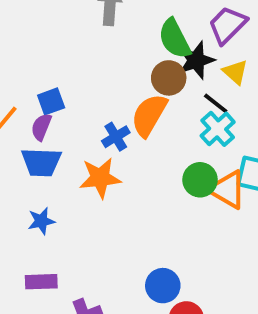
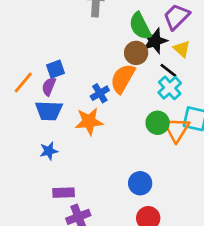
orange triangle: (227, 190) -> (176, 129), turned 32
purple rectangle: (41, 282) -> (64, 193), moved
blue circle: (163, 286) -> (140, 183), moved

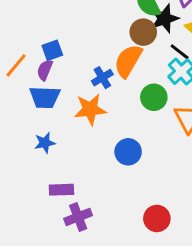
green circle: (158, 123) -> (154, 97), moved
blue circle: (140, 183) -> (128, 152), moved

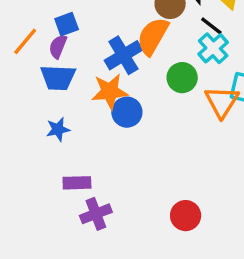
blue cross: (102, 78) -> (123, 55), size x1.5
blue circle: (128, 152) -> (127, 112), moved

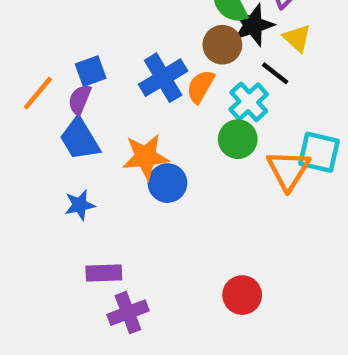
orange semicircle: (153, 36) -> (200, 86), size x0.7
cyan cross: (213, 48) -> (249, 102), moved
blue cross: (123, 55) -> (163, 78), moved
blue trapezoid: (58, 78) -> (80, 139), turned 57
red circle: (186, 216) -> (242, 295), moved

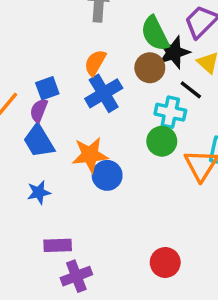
orange semicircle: (200, 86) -> (95, 63), moved
cyan cross: (249, 102) -> (170, 112), turned -36

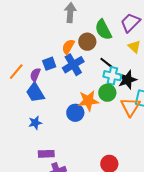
black star: (174, 52) -> (127, 80), moved
brown circle: (150, 68) -> (87, 42), moved
blue square: (47, 88) -> (49, 64), moved
black line: (191, 90) -> (106, 63), moved
orange star: (90, 155) -> (88, 101), moved

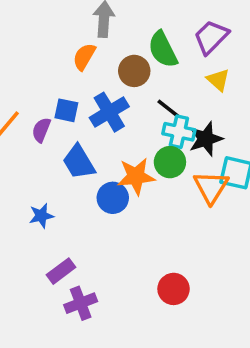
orange semicircle: (68, 47) -> (84, 57), moved
blue square: (49, 64) -> (66, 110), turned 32
blue trapezoid: (35, 93) -> (79, 162), moved
purple rectangle: (46, 154) -> (61, 271), turned -35

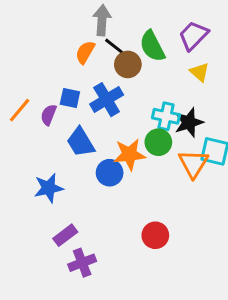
black line: (168, 108) -> (114, 46), moved
blue star: (41, 216) -> (49, 188), size x1.4
red circle: (174, 289) -> (155, 235), moved

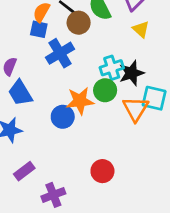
blue square: (70, 98) -> (39, 29), moved
cyan cross: (166, 116) -> (112, 68), turned -30
blue trapezoid: (81, 142) -> (20, 93), moved
purple cross: (82, 263) -> (53, 195), moved

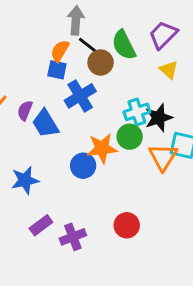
blue trapezoid: (20, 93) -> (45, 124), moved
purple cross: (53, 195) -> (73, 237), moved

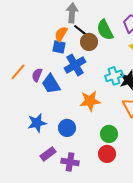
green circle: (130, 137) -> (109, 134), moved
blue circle: (83, 166) -> (67, 128), moved
purple cross: (73, 237) -> (70, 162), turned 30

